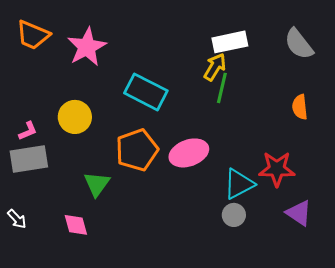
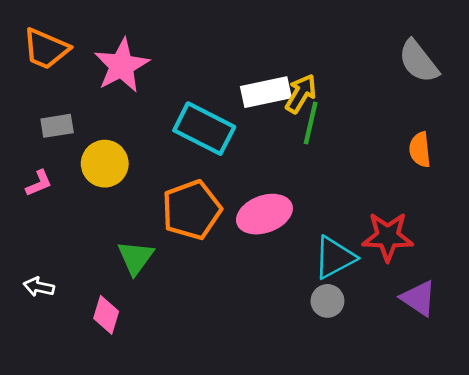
white rectangle: (230, 42) -> (266, 92), moved
gray rectangle: (29, 159) -> (57, 126), moved, size x0.6
white arrow: (17, 219) -> (39, 287), moved, turned 145
pink diamond: (76, 225) -> (106, 315), turned 32

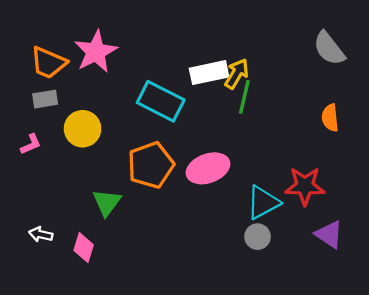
orange trapezoid: (46, 49) -> (48, 63), moved
white arrow: (39, 287) -> (41, 234), moved

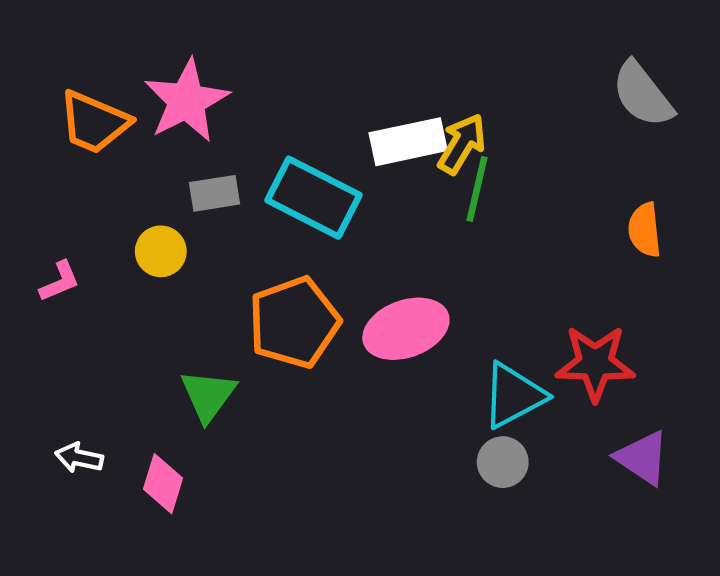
gray rectangle: (45, 99) -> (215, 193), moved
yellow circle: (83, 129) -> (161, 251), size x0.7

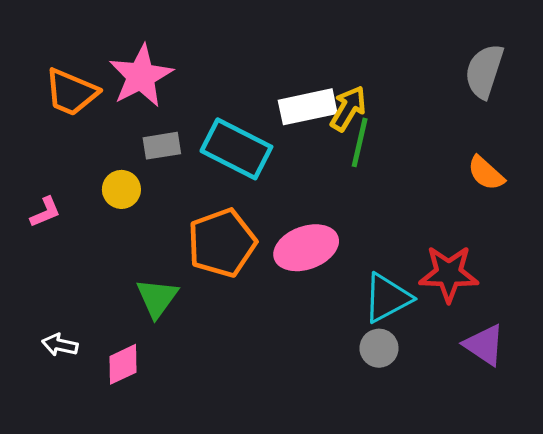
gray semicircle: (642, 94) -> (484, 71), turned 56
orange semicircle: (645, 230) -> (486, 173), turned -42
pink diamond: (163, 484) -> (123, 364), turned 48

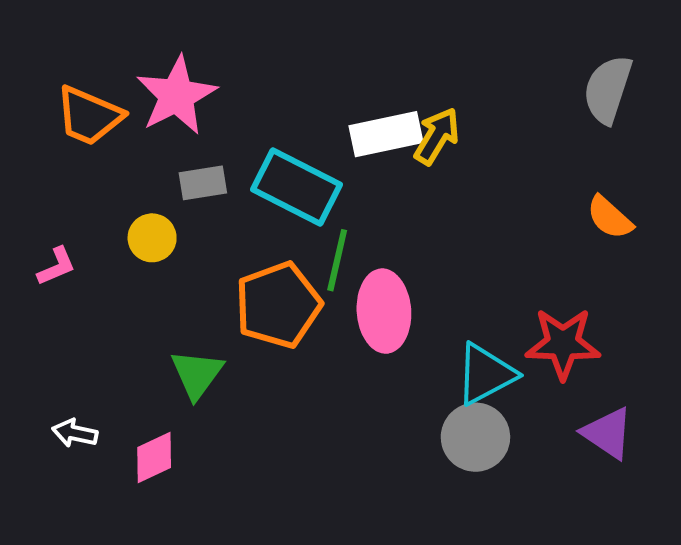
green line: (360, 142) -> (337, 260), moved
pink ellipse: (306, 248) -> (384, 311), turned -74
gray circle: (379, 348) -> (475, 437), size x1.4

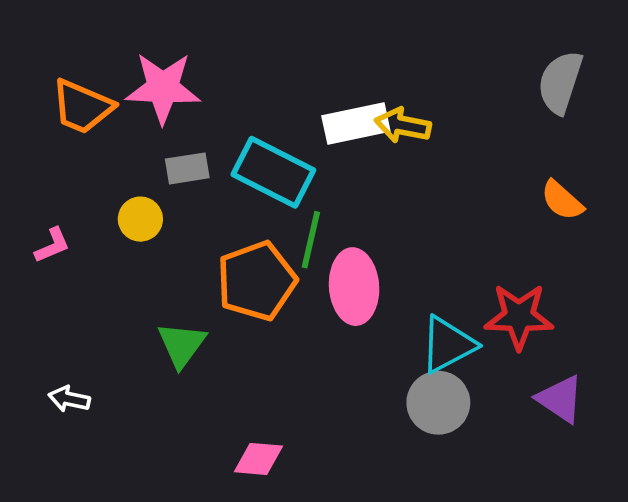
pink star: (176, 95) -> (163, 88), turned 30
yellow arrow: (437, 136) -> (403, 125), turned -110
pink diamond: (154, 457) -> (258, 459), moved, turned 30

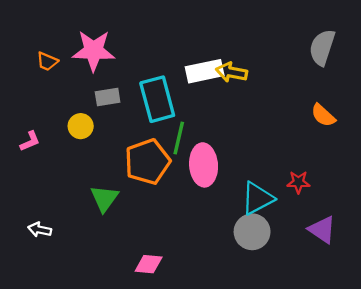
orange trapezoid: (82, 107) -> (47, 61), size x0.6
cyan rectangle: (273, 172) -> (157, 99), turned 48
red star: (519, 317) -> (298, 182), size x0.6

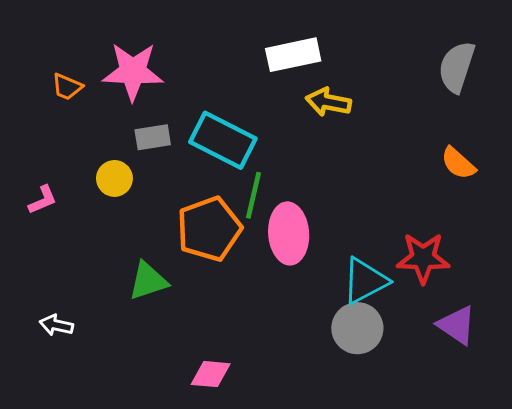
white rectangle: (205, 71) -> (293, 55), moved
cyan rectangle: (157, 99) -> (223, 140), turned -48
red star: (298, 182) -> (423, 258), size x1.6
green triangle: (104, 198) -> (148, 281), turned 36

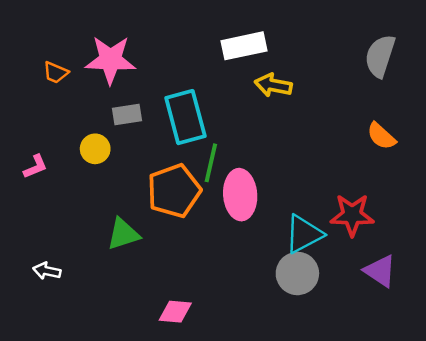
cyan rectangle: (223, 140) -> (185, 117), turned 48

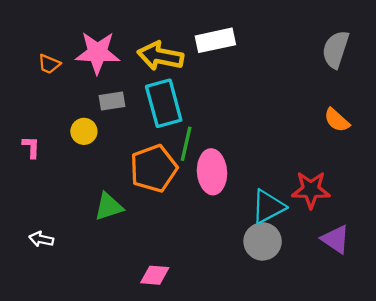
yellow arrow: (273, 85) -> (160, 56), moved, size x1.4
pink L-shape: (35, 167) -> (31, 147), turned -65

